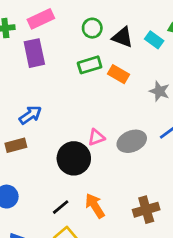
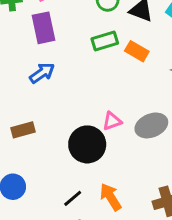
blue arrow: (30, 115) -> (42, 73), moved

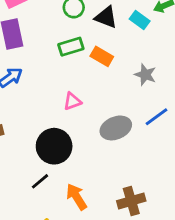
pink triangle: (112, 121) -> (72, 101), moved
black line: (73, 198) -> (40, 181), moved

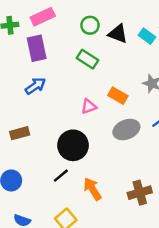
green rectangle: (71, 47) -> (88, 59), turned 50
orange rectangle: (102, 56) -> (118, 96), moved

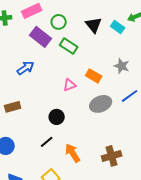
green circle: (90, 25) -> (59, 22), moved
black triangle: (118, 34) -> (94, 25), turned 30
purple rectangle: (37, 48) -> (41, 37), moved, turned -40
black circle: (73, 145) -> (57, 117), size x0.6

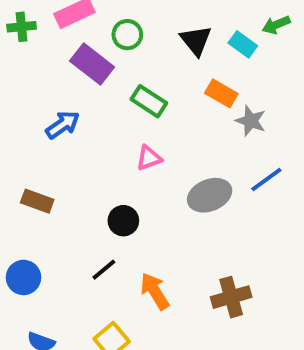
green rectangle: (69, 46) -> (149, 101), moved
orange rectangle: (94, 76) -> (221, 93), moved
brown rectangle: (13, 107) -> (37, 201), turned 35

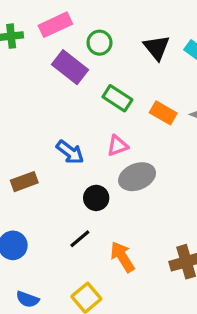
orange rectangle: (221, 93) -> (163, 113), moved
blue arrow: (63, 125) -> (70, 152), moved, turned 72
gray ellipse: (210, 195) -> (137, 177), moved
brown rectangle: (37, 201) -> (24, 182), turned -40

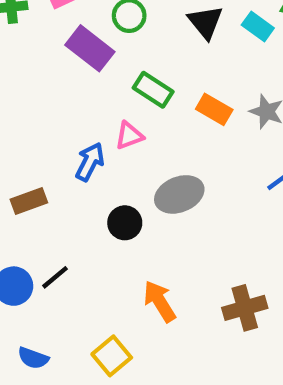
pink triangle: (117, 146) -> (129, 136), moved
blue arrow: (70, 152) -> (90, 162), turned -100
black line: (80, 239) -> (55, 277), moved

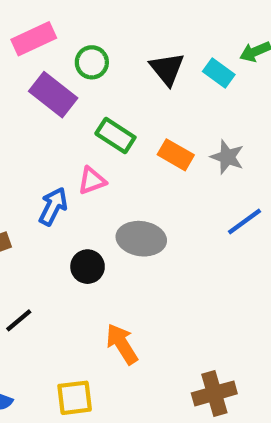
gray ellipse: (179, 194) -> (141, 239), turned 30
brown cross: (245, 308) -> (214, 393), moved
yellow square: (112, 356) -> (75, 398), turned 33

